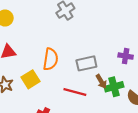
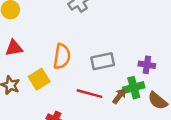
purple cross: (126, 56) -> (147, 65), moved
brown arrow: (101, 81) -> (119, 96), moved, turned -112

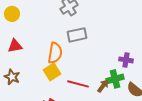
gray rectangle: (103, 61) -> (77, 35), moved
yellow square: (39, 79) -> (52, 72), moved

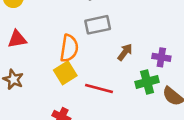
brown arrow: (103, 86) -> (125, 52), moved

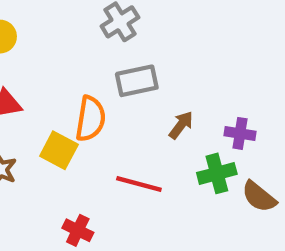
yellow square: (65, 73) -> (59, 150), moved, turned -30

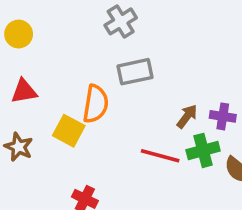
brown arrow: (181, 125) -> (187, 116), moved
red line: (139, 184) -> (160, 156), moved

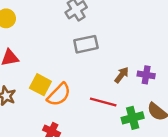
orange semicircle: (96, 104) -> (59, 95), moved, turned 35
green cross: (203, 150) -> (133, 118), moved

